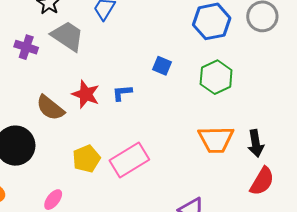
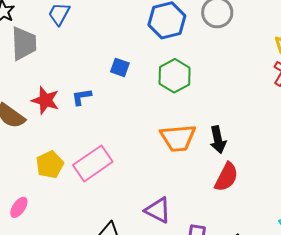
gray trapezoid: (67, 36) -> (24, 43), turned 57

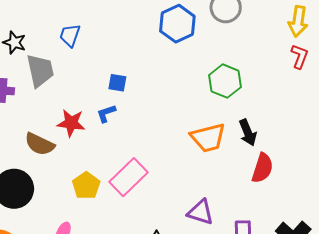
blue square: (120, 67) -> (117, 83), moved
green hexagon: (175, 76) -> (225, 81), moved

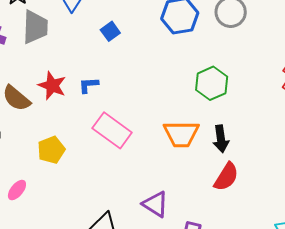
blue square: (117, 83) -> (110, 31), moved, turned 30
pink rectangle: (128, 177) -> (112, 130), moved, turned 66

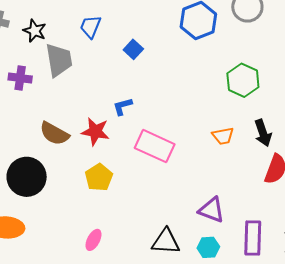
red star: (52, 86) -> (95, 132), moved
orange trapezoid: (181, 134) -> (223, 136), size x0.6
pink ellipse: (17, 190) -> (93, 240), moved

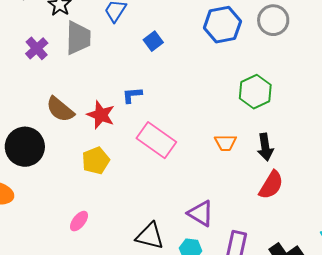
purple cross: (20, 78) -> (37, 48), turned 30

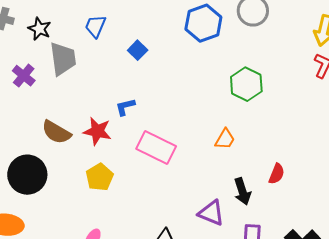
orange trapezoid: (225, 143) -> (225, 139), turned -50
black arrow: (265, 147) -> (242, 191), moved
red semicircle: (271, 185) -> (277, 174), size x0.7

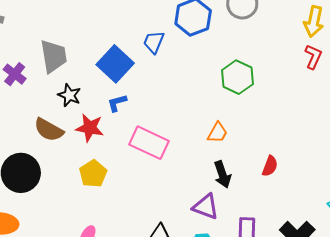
blue trapezoid: (95, 26) -> (154, 42), moved
black star: (39, 29) -> (69, 95), moved
blue square: (138, 50) -> (115, 64), moved, size x1.8
black arrow: (242, 191) -> (222, 174), moved

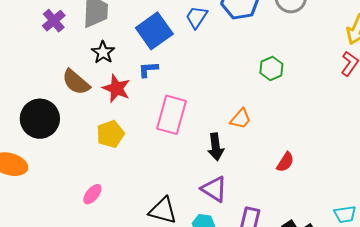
green hexagon: (237, 77) -> (271, 68), size x0.7
pink rectangle: (149, 143) -> (171, 115), turned 69
black arrow: (222, 174) -> (216, 147), moved

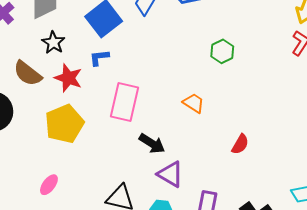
orange trapezoid: (241, 119) -> (194, 103), turned -95
yellow pentagon: (110, 134) -> (64, 124), size x1.4
black arrow: (216, 147) -> (152, 144), moved, turned -48

